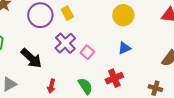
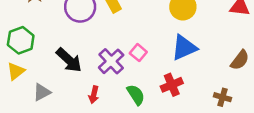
purple cross: (65, 43) -> (111, 61), moved
blue triangle: (124, 48) -> (184, 48), size x1.6

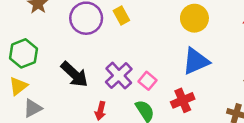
pink square: (138, 53) -> (147, 81), moved
gray triangle: (42, 92) -> (33, 108), moved

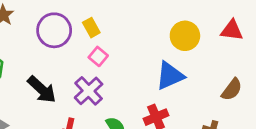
yellow circle: (194, 18) -> (185, 36), moved
pink square: (147, 81) -> (98, 56), moved

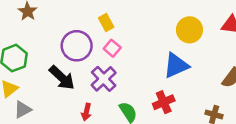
purple circle: (54, 30) -> (77, 46), moved

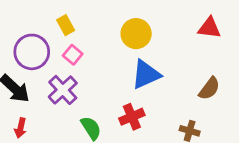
yellow circle: (189, 30) -> (136, 34), moved
red arrow: (86, 112) -> (21, 128), moved

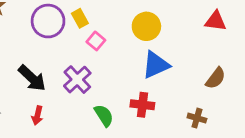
purple circle: (32, 52) -> (48, 21), moved
pink square: (73, 55) -> (96, 41), moved
red cross: (132, 117) -> (142, 105), turned 30

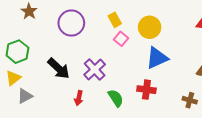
yellow rectangle: (80, 18) -> (115, 20), moved
pink square: (96, 41) -> (121, 39), moved
red arrow: (37, 115) -> (79, 98), moved

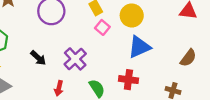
black arrow: (59, 68) -> (38, 58), size x0.7

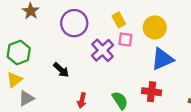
pink square: (102, 27) -> (125, 39), turned -32
purple cross: (75, 59) -> (103, 50), moved

